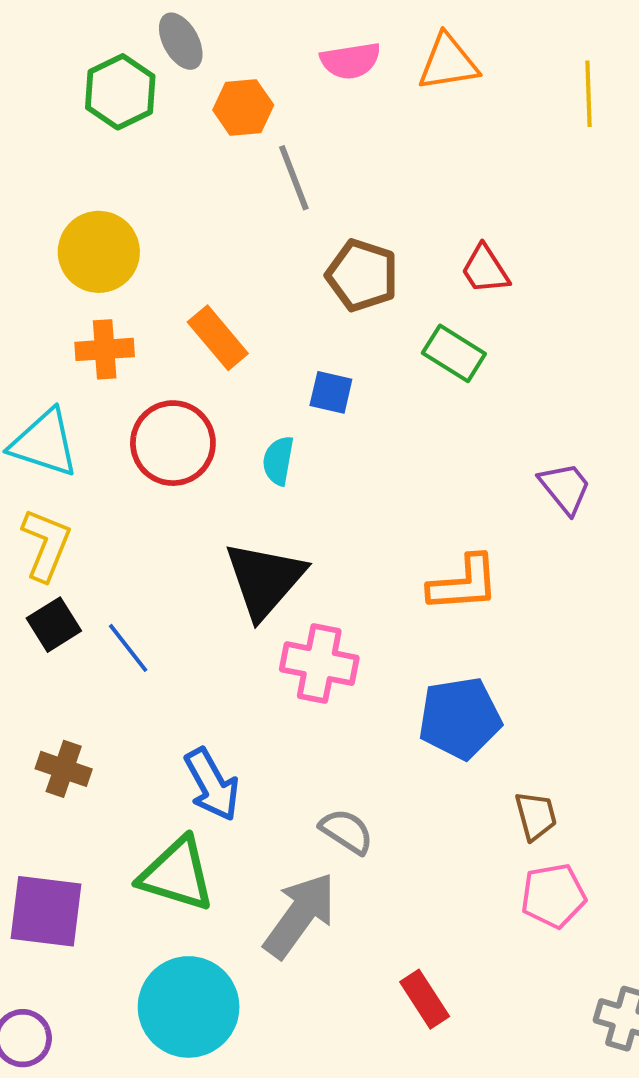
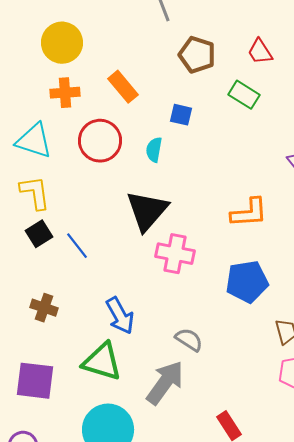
yellow L-shape: (46, 545) -> (35, 193), turned -30

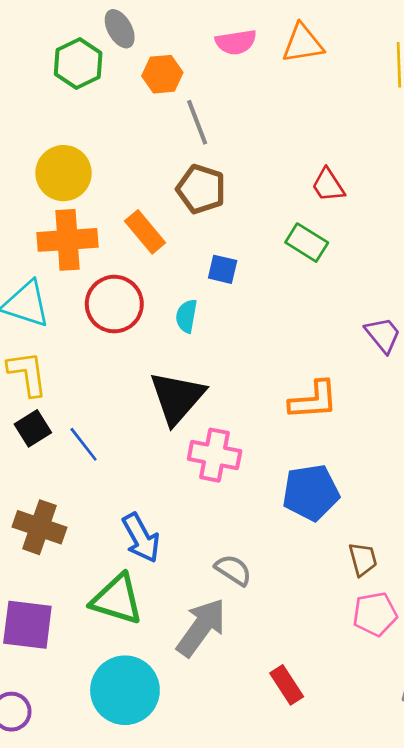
brown pentagon: (197, 55) -> (201, 189), moved
orange cross: (65, 93) -> (68, 240), size x1.5
brown cross: (44, 308) -> (39, 527), size x1.4

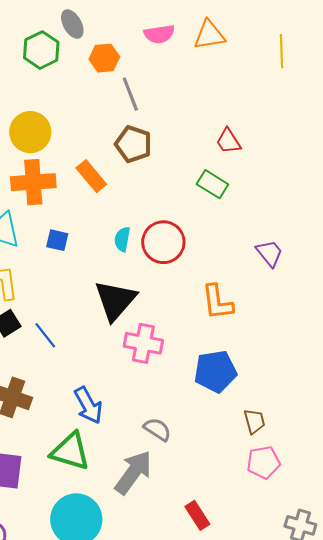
blue square: (223, 269) -> (57, 240), moved
red circle: (114, 304) -> (163, 242), moved
orange L-shape: (313, 400) -> (217, 302), turned 87

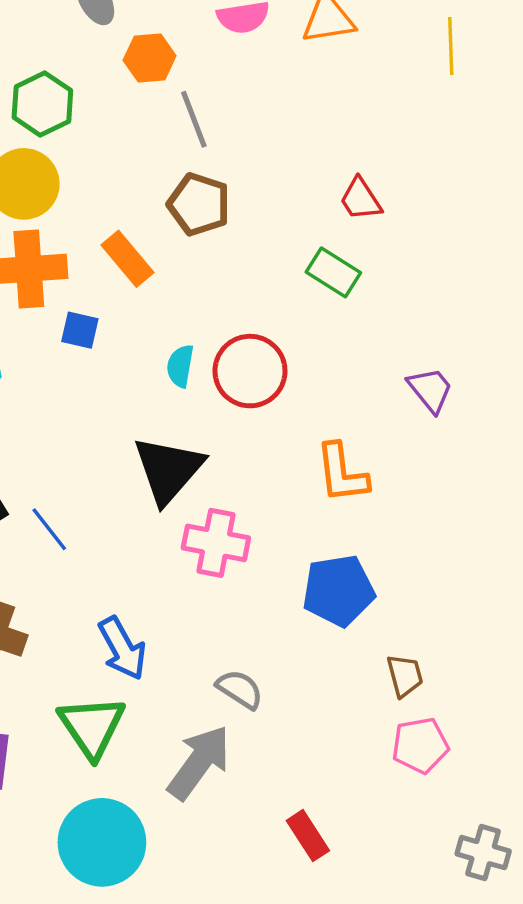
green hexagon: (41, 50) -> (42, 104), moved
blue square: (57, 240) -> (80, 330), moved
green triangle: (70, 451) -> (92, 727), turned 39

